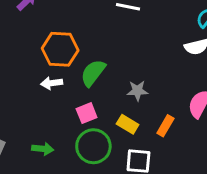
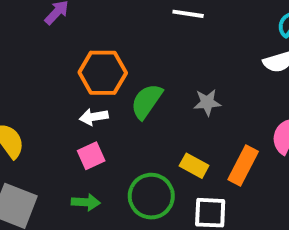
gray star: (137, 91) -> (207, 102), moved
pink square: (87, 113) -> (91, 156), moved
orange rectangle: (165, 126) -> (243, 165), size x1.4

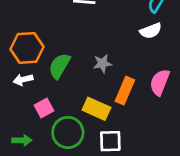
pink square: (91, 156) -> (44, 108), moved
orange rectangle: (243, 165) -> (125, 91), moved
yellow rectangle: (194, 166) -> (96, 109), size x1.4

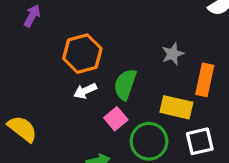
green semicircle: (59, 66) -> (125, 84), moved

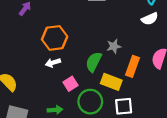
green semicircle: (125, 84) -> (94, 62), moved

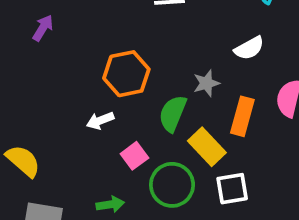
white semicircle: (150, 19) -> (249, 48), moved
orange hexagon: (55, 38) -> (126, 74), moved
yellow rectangle: (111, 82) -> (207, 147), turned 30

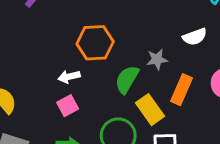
pink square: (134, 156) -> (68, 106), moved

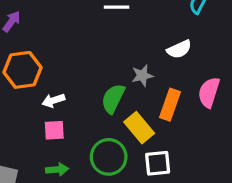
orange hexagon: (95, 43) -> (22, 70), moved
pink square: (68, 106) -> (54, 130), turned 30

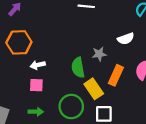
green semicircle: (113, 99) -> (78, 68), turned -42

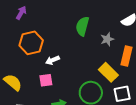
green semicircle: (78, 68) -> (82, 26), moved, turned 36
pink square: (36, 85) -> (46, 80), moved

